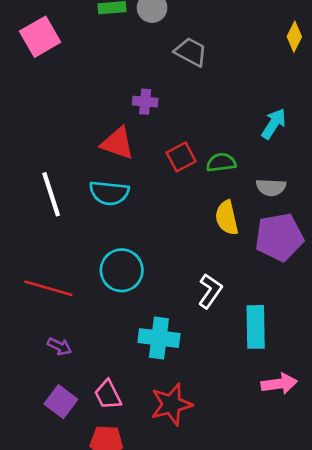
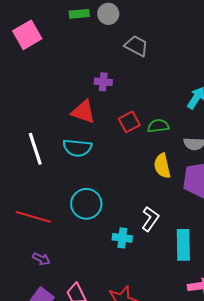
cyan cross: (159, 338) -> (122, 238), moved, size x0.7

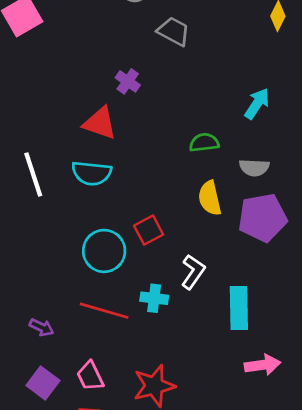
purple cross: (103, 82) -> (128, 81), turned 30
red square: (129, 122) -> (149, 230), moved
red line: (33, 217) -> (104, 311), moved

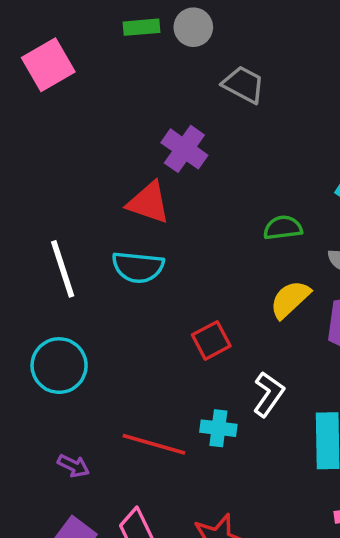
purple cross: (128, 81) -> (184, 149), size x1.4
yellow semicircle: (210, 198) -> (290, 299), turned 60
cyan circle: (104, 251) -> (59, 366), moved

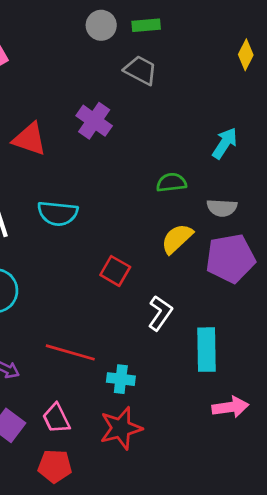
green rectangle: (141, 27) -> (146, 25), moved
red triangle: (149, 203) -> (30, 139), moved
red square: (211, 340) -> (115, 271), turned -32
cyan cross: (218, 428) -> (121, 379), moved

